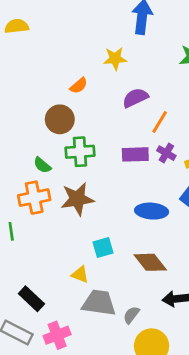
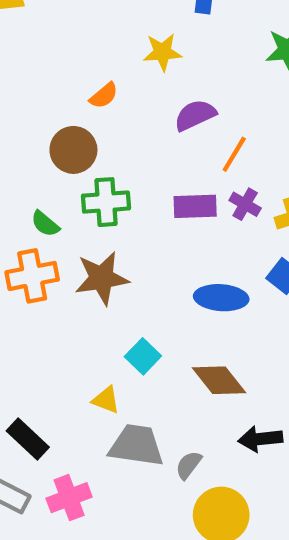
cyan square: (103, 247) -> (143, 356), turned -30

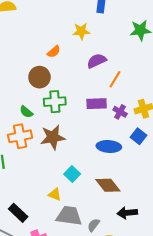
purple cross: (245, 204) -> (120, 112), moved

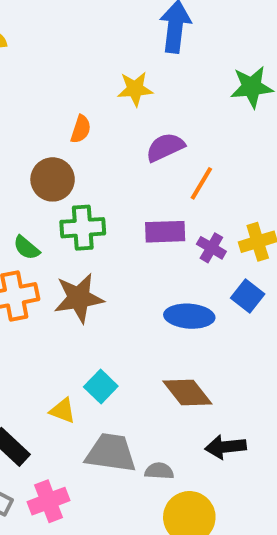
orange semicircle: (54, 52) -> (81, 129), turned -32
cyan square: (72, 174) -> (101, 387), moved
yellow triangle: (55, 194) -> (63, 411), moved
gray semicircle: (94, 225) -> (159, 471), turned 56

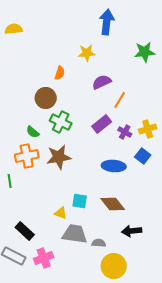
green cross: (83, 228) -> (61, 122), turned 30
purple rectangle: (165, 232) -> (102, 124), turned -36
cyan square: (101, 387) -> (80, 201), moved, turned -35
yellow triangle: (63, 411) -> (61, 213), moved

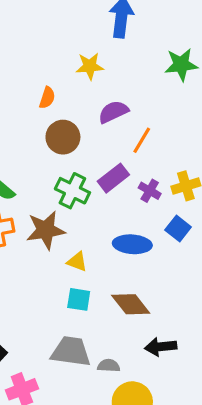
brown circle: (46, 98) -> (63, 137), moved
green cross: (61, 122) -> (72, 191), moved
yellow triangle: (61, 213) -> (77, 262), moved

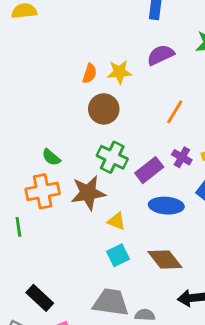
yellow star: (90, 66) -> (119, 72), moved
purple semicircle: (113, 112) -> (161, 55), moved
purple rectangle: (113, 178) -> (149, 170), moved
cyan square: (79, 299) -> (118, 255), turned -35

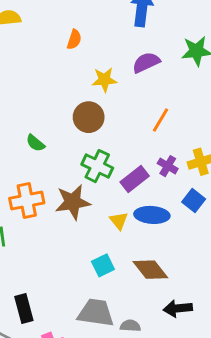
orange semicircle: (90, 73) -> (74, 39), moved
green semicircle: (51, 157) -> (35, 143), moved
yellow triangle: (117, 221) -> (119, 221), moved, turned 30
black rectangle: (40, 298) -> (24, 308), turned 32

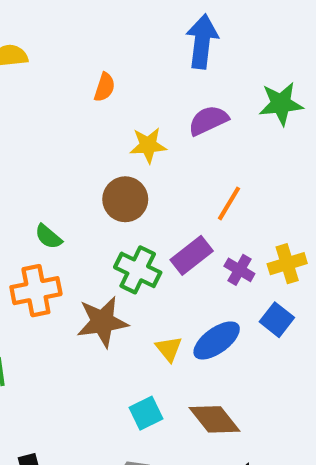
purple rectangle: (135, 179) -> (192, 255), moved
orange cross: (27, 201) -> (36, 291), moved
blue ellipse: (152, 215) -> (217, 340), turned -40

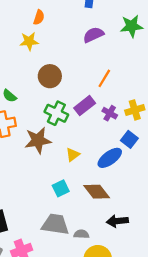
yellow star: (148, 145) -> (29, 41), moved
blue ellipse: (217, 340) -> (110, 158), moved
yellow triangle: (169, 349) -> (73, 155), turned 32

